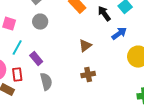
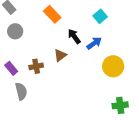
black arrow: (104, 14) -> (74, 36), moved
brown cross: (88, 75) -> (36, 66), moved

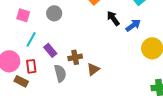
brown triangle: (60, 55) -> (93, 69), moved
brown cross: (36, 66) -> (75, 57), moved

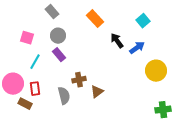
purple rectangle: (50, 50) -> (59, 55), moved

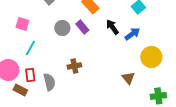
gray circle: (58, 36) -> (62, 28), moved
purple rectangle: (59, 55) -> (82, 27), moved
brown triangle: (97, 92) -> (128, 78), moved, turned -32
gray semicircle: (64, 96) -> (49, 82), moved

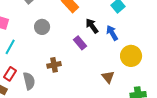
purple rectangle: (82, 27) -> (80, 43), moved
blue arrow: (132, 34) -> (112, 33), turned -84
red rectangle: (30, 75) -> (10, 74), turned 40

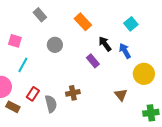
brown cross: (54, 65) -> (73, 93), moved
red rectangle: (10, 74) -> (33, 94), moved
gray semicircle: (29, 81) -> (51, 104), moved

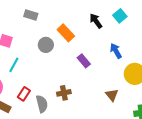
gray rectangle: (40, 15) -> (31, 15), turned -32
orange rectangle: (83, 22) -> (66, 33), moved
cyan square: (131, 24) -> (120, 16), moved
black arrow: (105, 44) -> (96, 21), moved

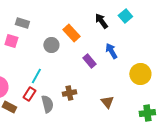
gray rectangle: (31, 15) -> (22, 23), moved
blue arrow: (116, 51) -> (111, 51), moved
cyan line: (14, 65) -> (36, 76), moved
brown triangle: (112, 95) -> (107, 102), moved

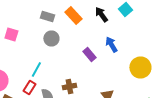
gray rectangle: (22, 23) -> (47, 16), moved
orange rectangle: (71, 33) -> (73, 16), moved

